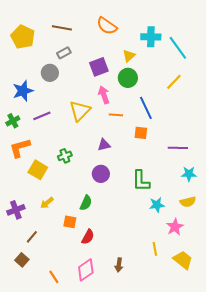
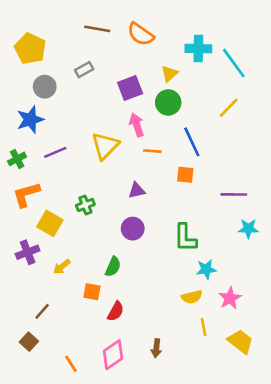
brown line: (62, 28) -> (97, 29), moved
gray circle: (50, 73) -> (45, 87), moved
yellow semicircle: (188, 202) -> (192, 297), moved
purple cross: (16, 210) -> (28, 252), moved

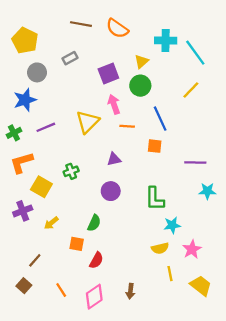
orange line: (71, 364) -> (61, 290), moved

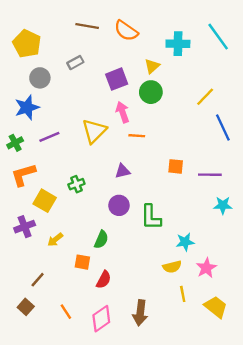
cyan line: (195, 53) -> (218, 37), moved
blue line: (160, 119) -> (223, 127), moved
orange square: (155, 146) -> (176, 166), moved
green L-shape: (155, 199) -> (151, 217), moved
brown arrow: (130, 291) -> (140, 313), size x1.5

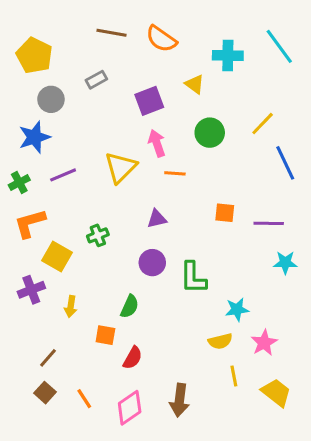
yellow triangle: (152, 66) -> (195, 84), turned -42
green circle: (151, 92) -> (210, 133), moved
yellow arrow: (55, 240) -> (71, 306), turned -42
brown square: (26, 307) -> (45, 393), moved

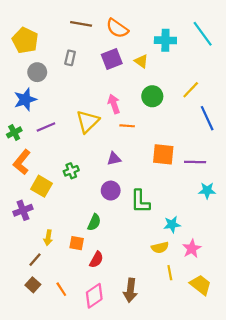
gray rectangle: (96, 80) -> (70, 58), turned -48
purple square: (149, 101) -> (112, 59), moved
orange square: (225, 213) -> (163, 154), size x1.5
orange L-shape: (30, 223) -> (22, 162), turned -35
yellow arrow: (71, 306) -> (48, 238), moved

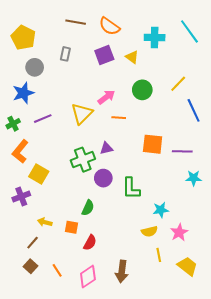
pink arrow: (114, 104) -> (106, 97), turned 72
green cross: (71, 171) -> (83, 160), moved, size x1.6
yellow arrow: (48, 238) -> (45, 222), turned 96

